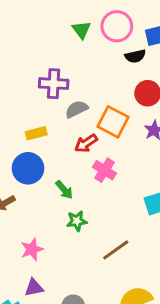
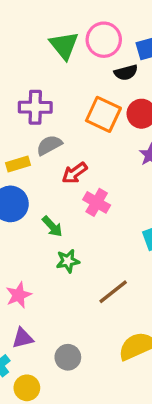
green triangle: (81, 30) -> (64, 45), size x1.4
gray semicircle: (77, 109) -> (49, 145), moved
orange square: (113, 122) -> (103, 114), moved

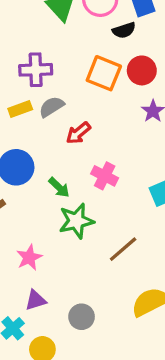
yellow rectangle: (18, 164) -> (20, 109), moved
pink cross: (97, 202) -> (105, 176), moved
green star: (68, 261) -> (76, 221), size x1.5

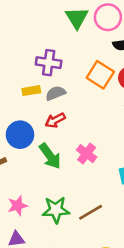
red arrow: (78, 133) -> (55, 120), moved
green arrow: (59, 187) -> (50, 156), size x1.5
green star: (76, 221) -> (56, 210), moved

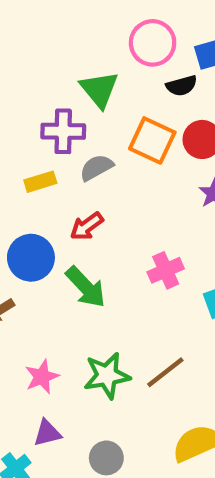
green triangle: (77, 18) -> (99, 89), moved
gray semicircle: (56, 93) -> (96, 168), moved
pink cross: (87, 154) -> (166, 270), moved, turned 36

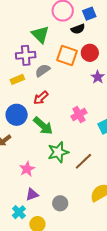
green star: (107, 376) -> (58, 152), moved

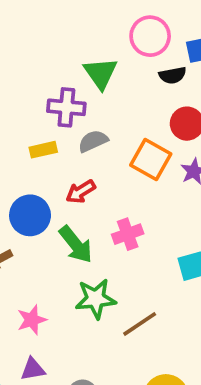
orange square: (67, 55) -> (151, 159), moved
pink cross: (79, 114) -> (128, 234), moved

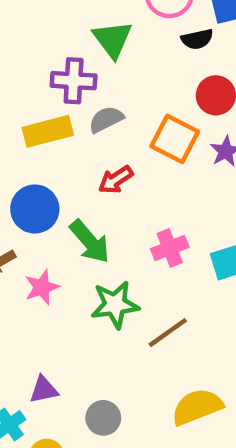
yellow rectangle: (43, 150) -> (48, 131), size x1.5
red arrow: (81, 192) -> (116, 180), moved
pink cross: (128, 234) -> (170, 248), moved
pink star: (32, 320) -> (42, 287), moved

